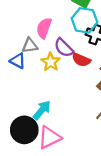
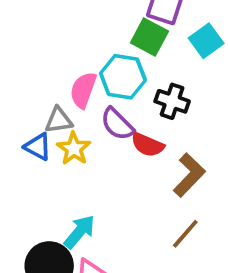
cyan hexagon: (85, 20) -> (123, 77), moved
yellow star: (51, 62) -> (74, 149), moved

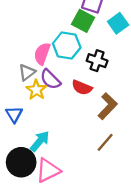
gray triangle: (59, 120) -> (27, 72), turned -30
purple semicircle: (117, 124) -> (50, 79), moved
blue triangle: (38, 147) -> (14, 114), moved, turned 30

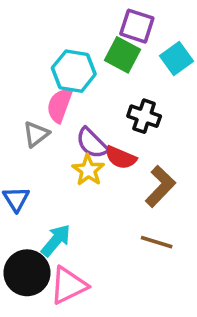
cyan hexagon: (67, 45) -> (74, 71), moved
purple semicircle: (50, 79) -> (92, 143), moved
yellow star: (36, 90) -> (88, 170), moved
brown line: (105, 142) -> (157, 242), turned 66

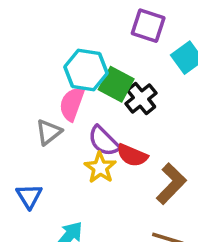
green square: (122, 55) -> (116, 84), moved
black cross: (144, 116) -> (141, 98), moved, turned 32

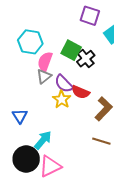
cyan hexagon: (86, 70) -> (30, 42), moved
gray triangle: (49, 132) -> (44, 76), moved

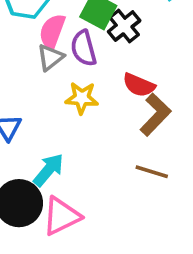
purple semicircle: (64, 84) -> (84, 48), moved, turned 30
red semicircle: (81, 92) -> (139, 85), moved
yellow star: (62, 99) -> (82, 98), turned -30

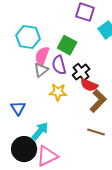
black cross: (124, 26) -> (81, 72), moved

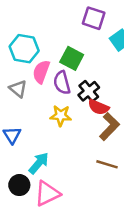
gray triangle: (41, 70) -> (18, 89), moved, turned -42
black circle: (24, 149) -> (19, 185), size x0.7

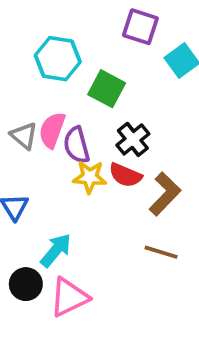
cyan hexagon: (24, 49) -> (58, 59), moved
pink semicircle: (41, 72) -> (52, 130), moved
purple semicircle: (62, 83) -> (77, 145), moved
red semicircle: (98, 107) -> (125, 175), moved

